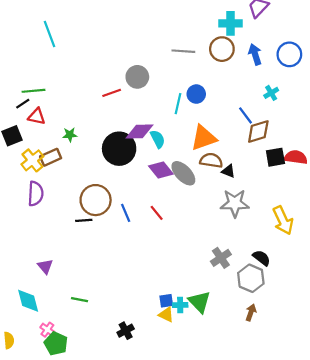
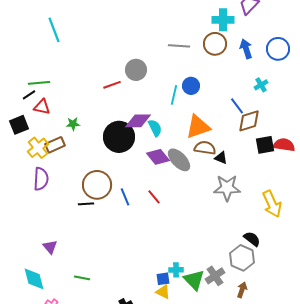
gray cross: (221, 258) -> (215, 276), moved
cyan cross: (180, 305) -> (176, 270), moved

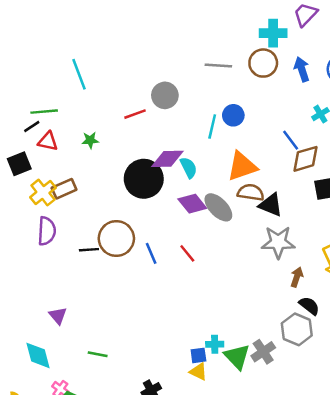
cyan line: (54, 30) -> (79, 74), moved
green star: (73, 124) -> (90, 140), moved
black triangle: (221, 158) -> (271, 205), size x1.5
black line: (86, 204) -> (89, 250), moved
brown arrow: (242, 290) -> (297, 277), moved

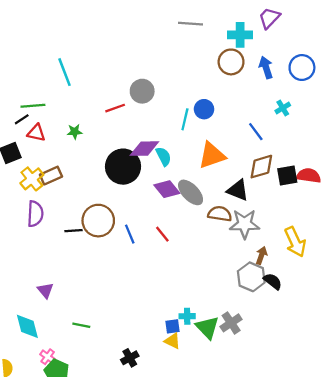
gray line: (218, 66) -> (191, 24), moved
brown diamond: (306, 159) -> (261, 167), moved
brown semicircle: (251, 192) -> (220, 214), moved
gray hexagon: (297, 329) -> (251, 277), moved

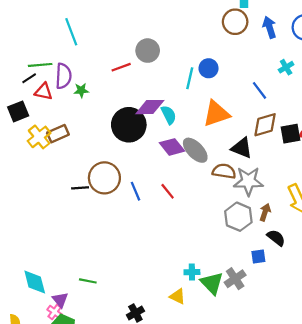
purple semicircle: (35, 214) -> (63, 76), moved
gray hexagon: (251, 277) -> (238, 217), moved
purple triangle: (45, 290) -> (60, 300), moved
blue square: (173, 326) -> (258, 257), moved

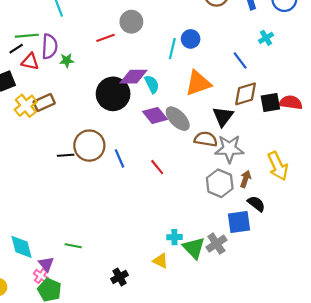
black triangle: (242, 148) -> (223, 116), turned 45
red line: (168, 191) -> (157, 167), moved
blue square: (258, 257) -> (239, 222), size x1.6

